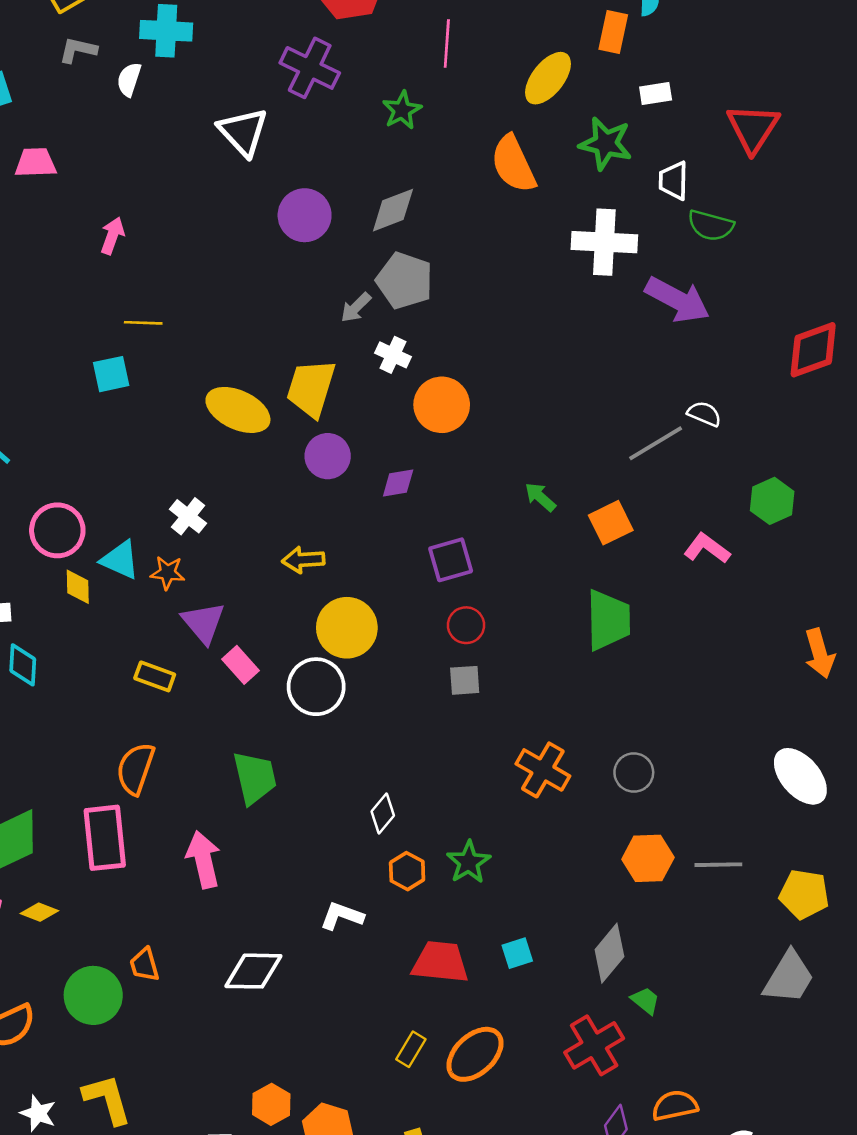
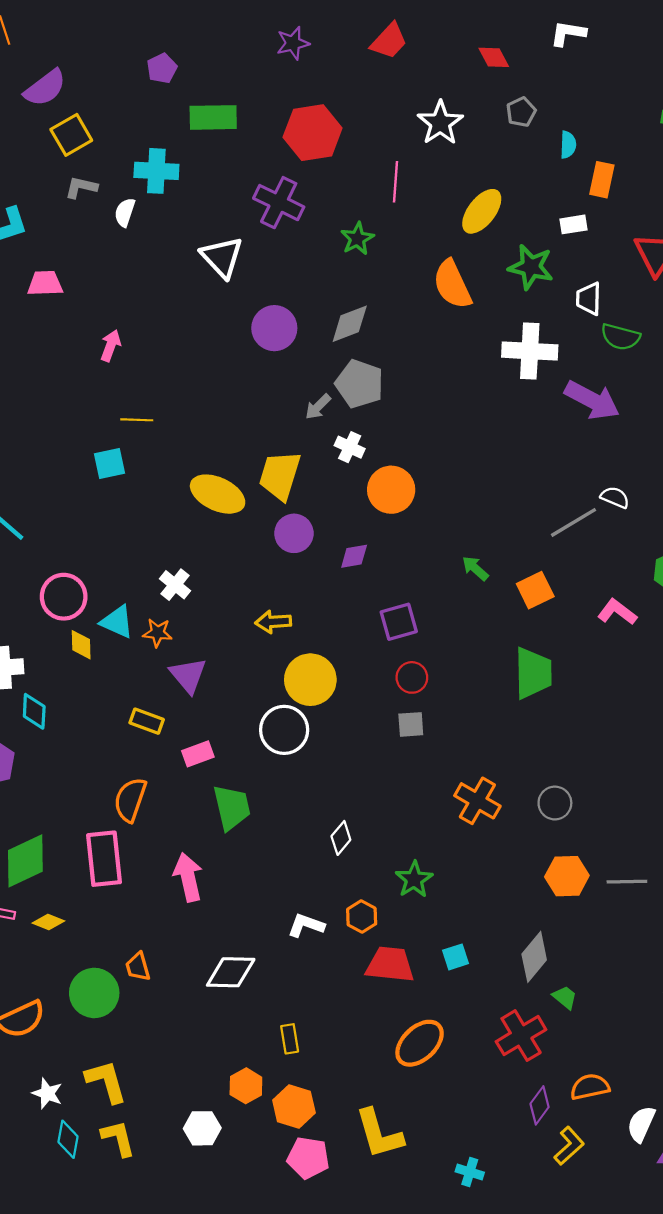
orange rectangle: (613, 32) -> (602, 180), moved
pink rectangle: (241, 665) -> (198, 754), moved, turned -68
orange hexagon: (407, 871) -> (362, 917), moved
yellow rectangle: (411, 1049) -> (290, 1039), moved, turned -40

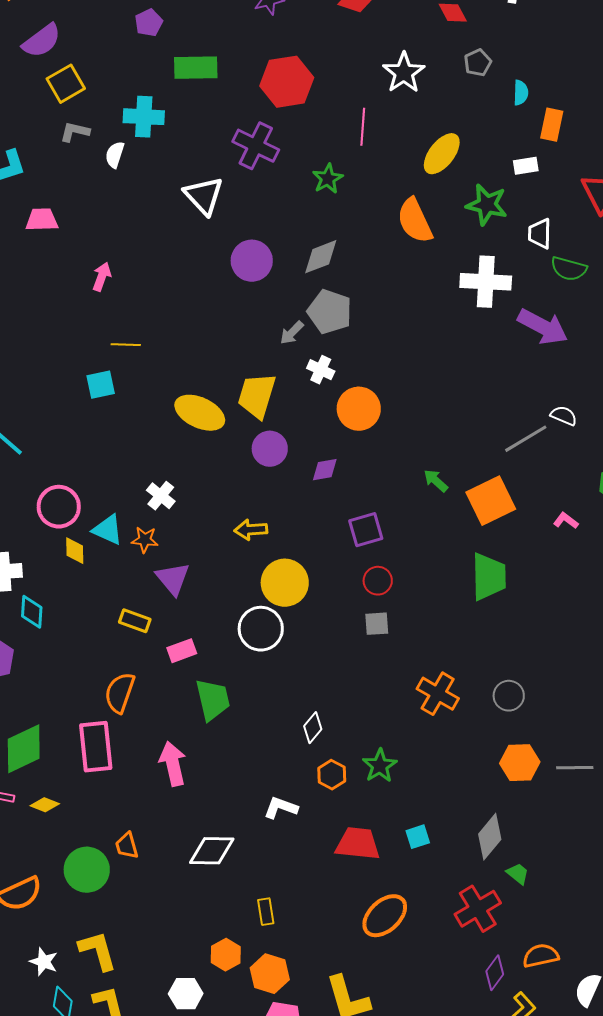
orange square: (535, 590) -> (491, 501), size x1.4
pink L-shape: (617, 612) -> (566, 521), size x0.7
orange hexagon: (362, 917) -> (332, 775), moved

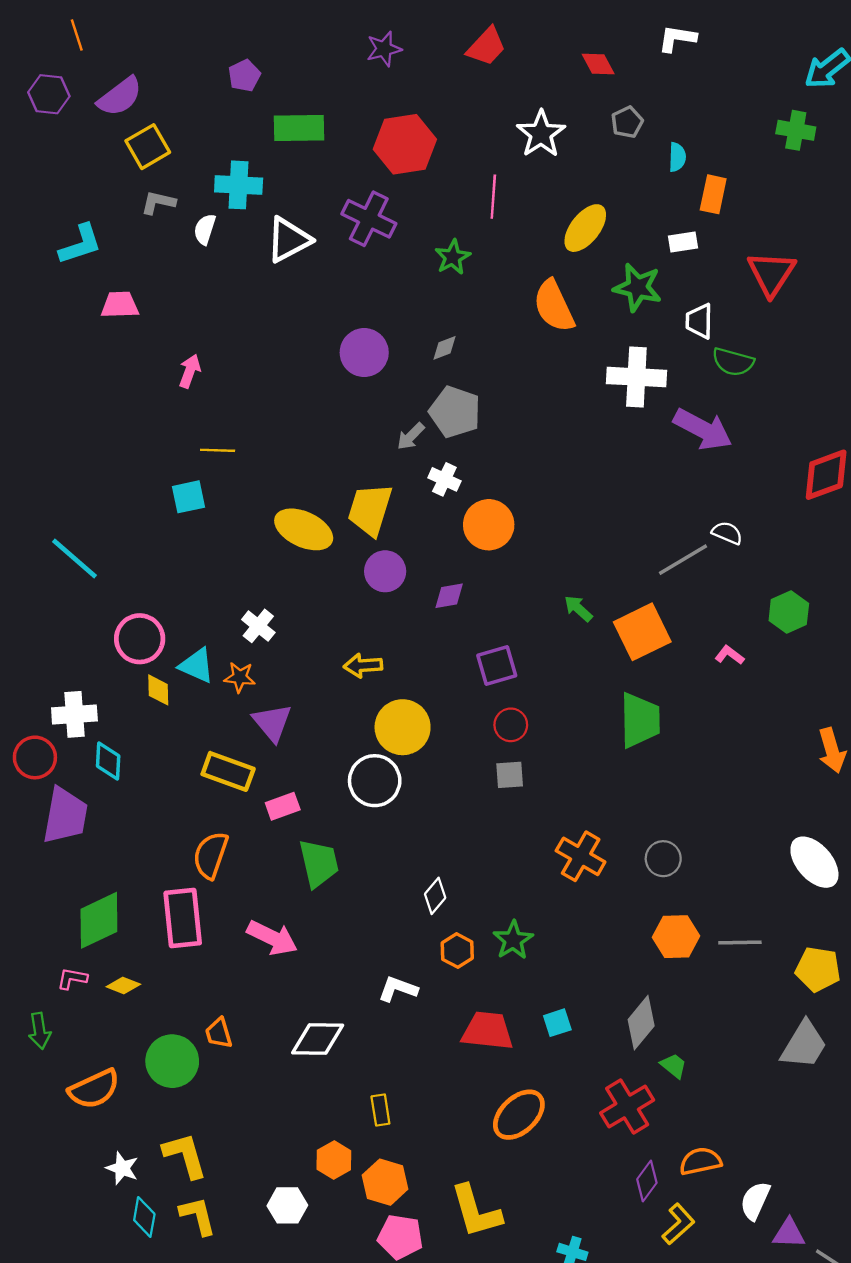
white triangle: (204, 196) -> (289, 240), moved, turned 45
gray diamond: (321, 257) -> (444, 348), size x0.6
yellow rectangle: (135, 621) -> (228, 771), size x1.4
pink arrow: (173, 764) -> (272, 938), turned 129

